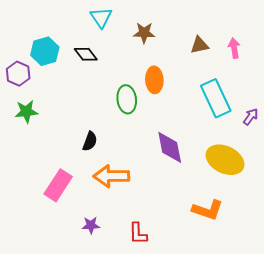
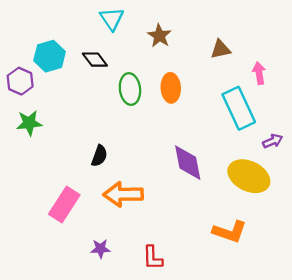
brown star: (144, 33) -> (159, 36), turned 30
pink arrow: (234, 48) -> (259, 73), moved
green ellipse: (127, 99) -> (130, 89), moved
purple arrow: (251, 117) -> (273, 141), moved, turned 30

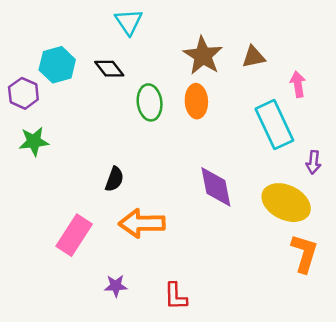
brown star: (159, 36) -> (203, 56), moved, size x1.4
purple arrow: (273, 141) -> (313, 162), turned 120
orange L-shape: (230, 232) -> (304, 253), moved, turned -92

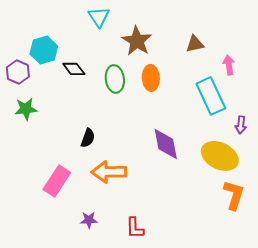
brown star: (203, 56) -> (137, 41), moved
black diamond: (109, 69) -> (74, 69), moved

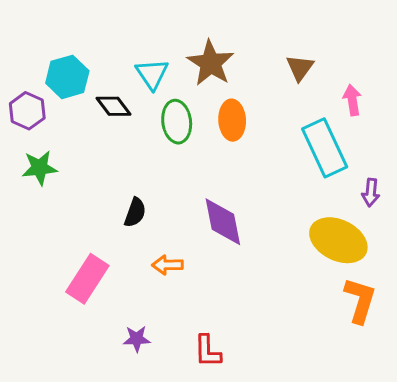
cyan triangle: (99, 17) -> (152, 74), moved
brown triangle: (195, 44) -> (300, 68), turned -42
purple diamond: (166, 144) -> (223, 222), moved
orange arrow: (109, 172) -> (167, 265), size x0.6

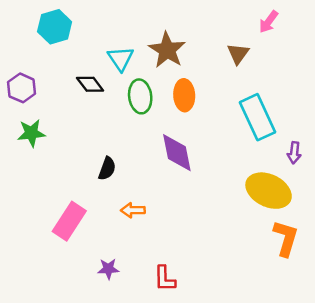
cyan hexagon: (67, 77) -> (55, 27), moved
pink arrow: (352, 100) -> (269, 22), moved, turned -135
purple diamond: (223, 222) -> (177, 153), moved

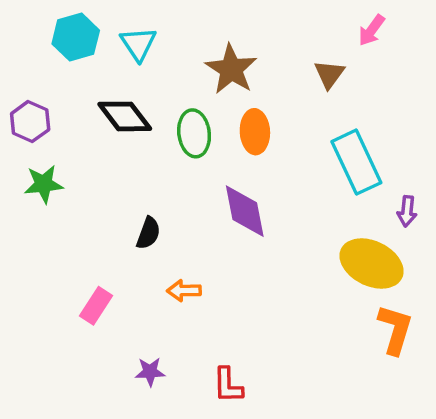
cyan triangle: (121, 59) -> (138, 44), moved
black diamond: (90, 84) -> (125, 116), size x1.4
pink rectangle: (69, 221) -> (96, 306), size x0.7

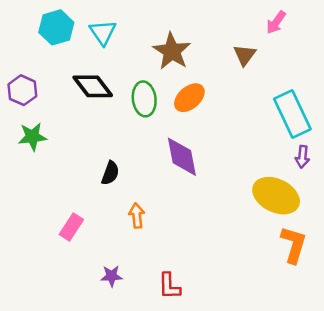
orange ellipse: (255, 132) -> (189, 98), turned 52
cyan rectangle: (356, 162) -> (292, 114), moved
orange arrow: (184, 291) -> (137, 216), turned 85

